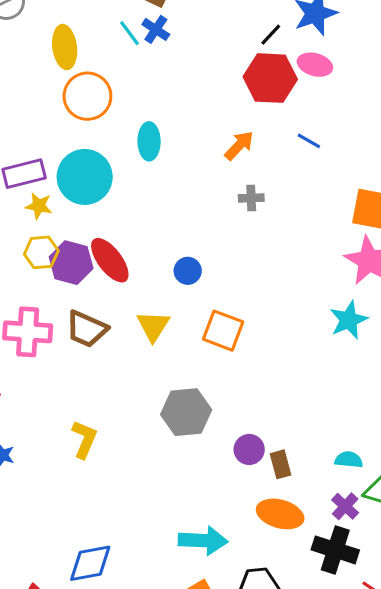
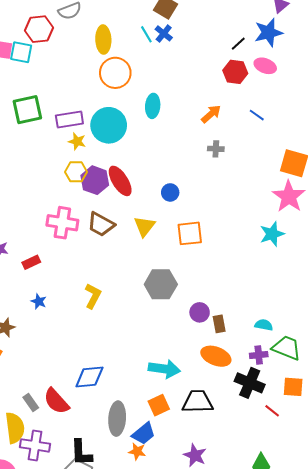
red hexagon: (270, 78) -> (235, 72), size x0.7
orange square: (223, 331) -> (190, 233), turned -32
purple cross: (345, 506) -> (259, 355), turned 36

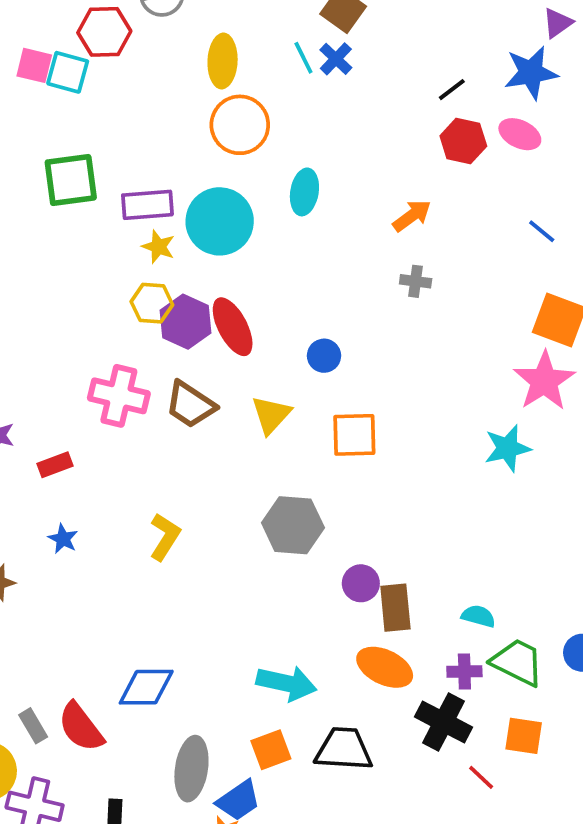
black line: (238, 44) -> (452, 90), moved
blue line: (257, 115) -> (542, 231), moved
brown rectangle: (219, 324) -> (395, 608), size x1.4

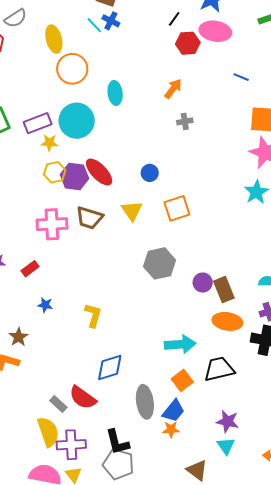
pink ellipse: (520, 134) -> (215, 31), size x1.4
yellow L-shape: (165, 537) -> (93, 315), moved

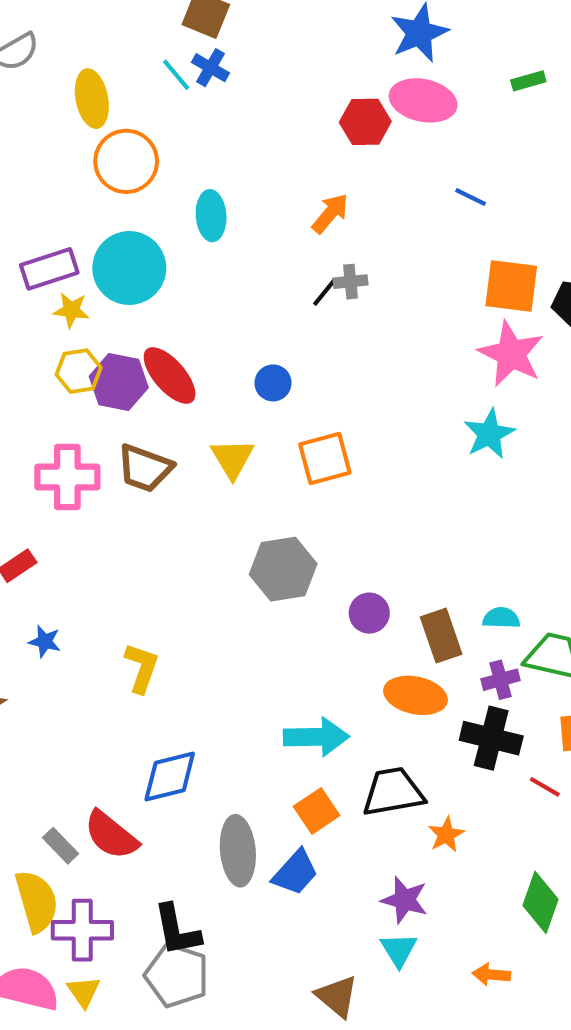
black line: (174, 19) -> (325, 292), moved
brown rectangle: (224, 290) -> (441, 636), moved
orange star: (171, 429) -> (446, 835), moved, turned -30

